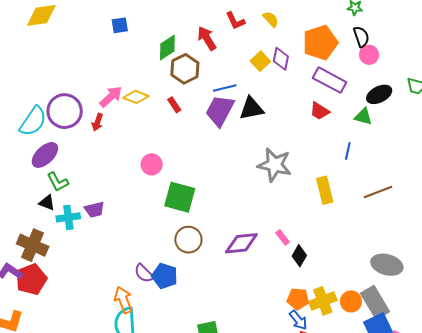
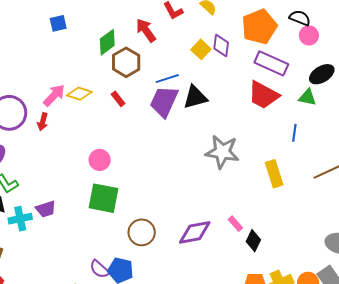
black semicircle: (361, 37) -> (300, 18), turned -45
red trapezoid: (320, 111) -> (264, 95), size x1.6
green square: (180, 197) -> (103, 198), moved

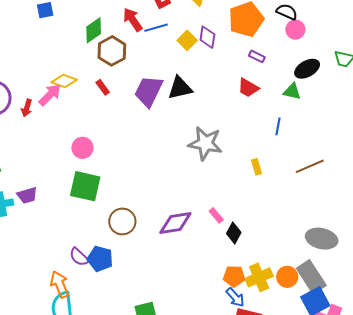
purple rectangle: (271, 63) -> (257, 56), size x0.5
blue line: (167, 79) -> (156, 28), moved
pink arrow: (54, 95) -> (50, 95), moved
red trapezoid: (264, 95) -> (248, 88), size x0.7
yellow rectangle: (274, 174) -> (256, 167), size x0.6

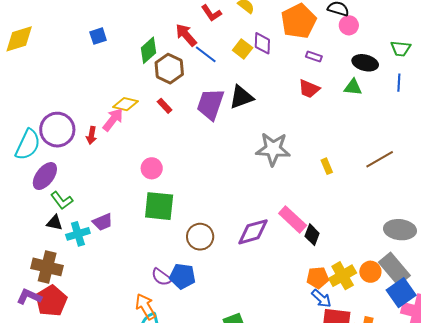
blue line: (156, 28) -> (206, 54), moved, turned 60
black ellipse: (307, 69) -> (365, 63), turned 50
blue line: (278, 126) -> (399, 83), moved
pink rectangle: (216, 215) -> (293, 219), size x1.8

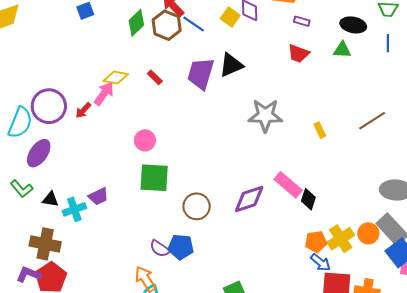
brown hexagon: (169, 69) -> (167, 25), moved
red arrow: (92, 135) -> (83, 110), turned 36
green L-shape: (62, 200) -> (22, 189), moved

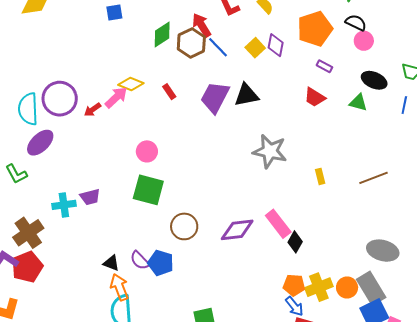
cyan semicircle: (20, 123) -> (28, 109), turned 144
black triangle: (50, 199) -> (111, 263), moved
brown cross: (45, 244) -> (28, 233), turned 32

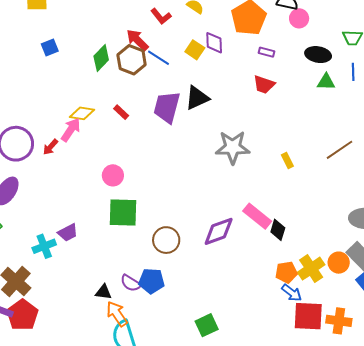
green triangle: (358, 103) -> (326, 82), moved

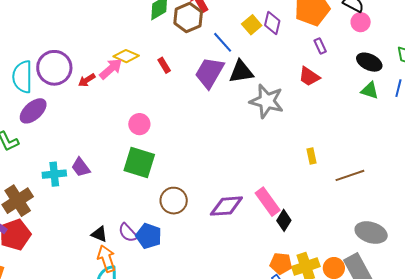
purple rectangle: (266, 52) -> (320, 46), turned 35
blue line: (158, 58) -> (223, 42), moved
gray star: (233, 147) -> (267, 101), moved
brown line: (339, 150) -> (350, 175), moved
purple trapezoid: (68, 233) -> (81, 167), turned 65

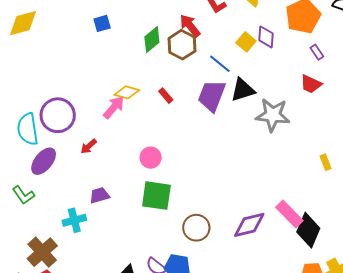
red arrow: (87, 80) -> (89, 146), moved
purple trapezoid: (81, 167) -> (99, 195), moved, turned 120
black diamond: (284, 220) -> (308, 230), size x1.6

